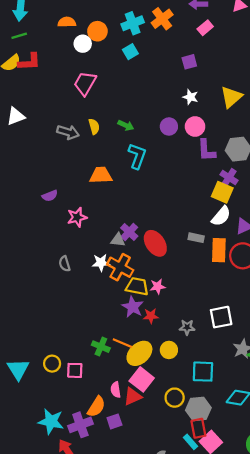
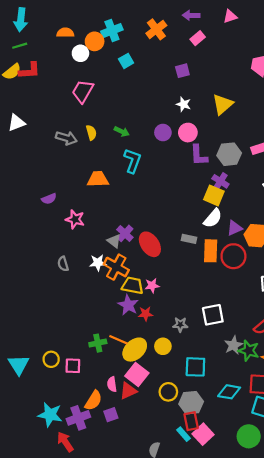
cyan cross: (133, 23) -> (112, 31), moved
pink star: (77, 217) -> (75, 219), turned 30
gray triangle: (118, 240) -> (114, 241), turned 32
green cross: (101, 347) -> (98, 343), turned -35

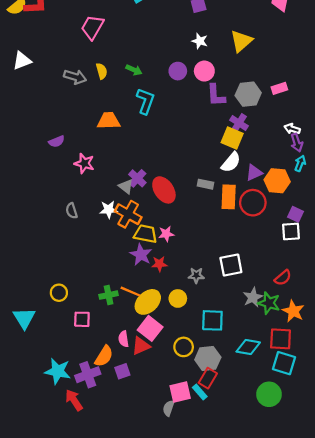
yellow circle: (51, 359) -> (59, 293), moved
red rectangle: (191, 421) -> (208, 378), turned 42
pink square: (203, 434) -> (180, 392), moved, turned 30

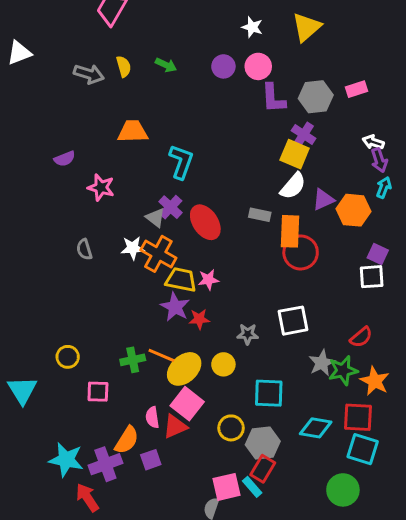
cyan L-shape: (145, 101) -> (181, 162), moved
red circle: (253, 203) -> (301, 252), moved
green star: (269, 303) -> (343, 370), turned -30

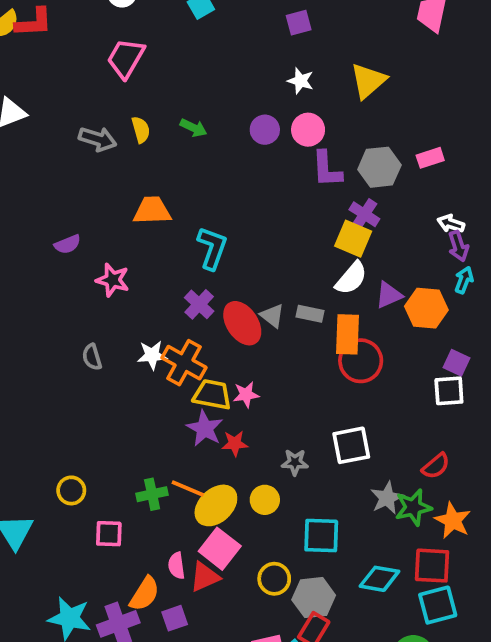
gray triangle: (155, 218) -> (272, 316), moved
cyan square: (363, 449) -> (438, 605), turned -32

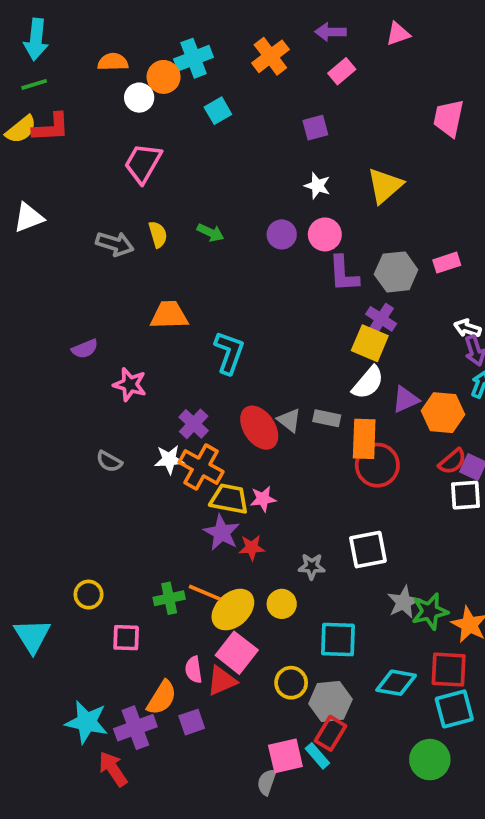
purple cross: (199, 304) -> (194, 424), moved
gray semicircle: (92, 357) -> (109, 461), turned -44
red semicircle: (436, 466) -> (452, 461), moved

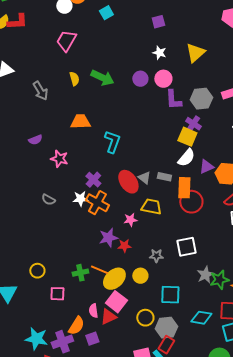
green arrow: (210, 233) -> (102, 78), size x1.6
gray arrow: (115, 244) -> (40, 91), moved, turned 42
yellow trapezoid: (229, 499) -> (151, 207), moved
purple star: (222, 533) -> (108, 238), turned 30

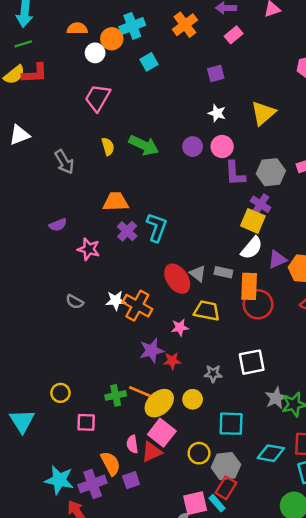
purple cross: (93, 180) -> (127, 231), moved
orange semicircle: (76, 326) -> (110, 463), turned -60

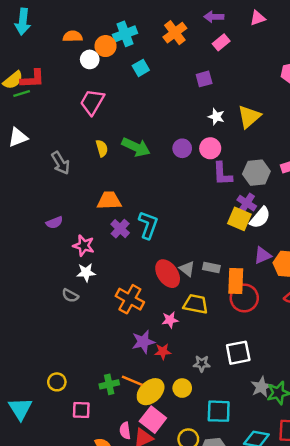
green line: (23, 44) -> (22, 94), moved
white star: (217, 113) -> (216, 117), moved
white semicircle: (252, 248) -> (260, 218), moved
white star: (116, 300) -> (86, 272), moved

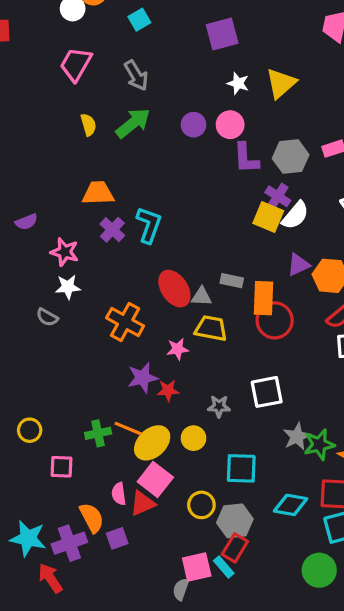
purple square: (204, 79) -> (222, 34), size x1.5
green arrow: (136, 147) -> (133, 123), turned -64
gray arrow: (60, 163) -> (136, 75), moved
gray triangle: (187, 269) -> (201, 297), moved, turned -35

